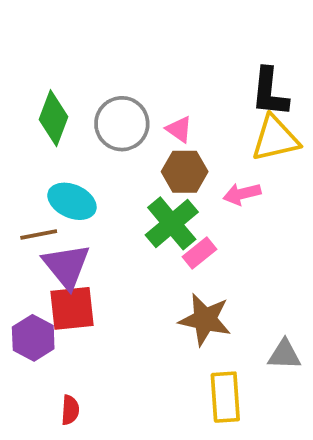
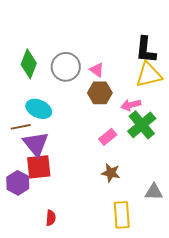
green cross: (172, 223) -> (142, 125), moved
brown star: (205, 320) -> (111, 173), size x0.7
red semicircle: (70, 410) -> (51, 218), moved

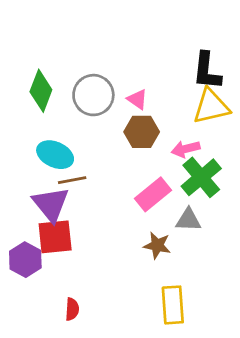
brown line: (21, 127) -> (72, 180), moved
pink rectangle: (108, 137) -> (153, 194), size x1.4
gray triangle: (154, 192) -> (188, 220), moved

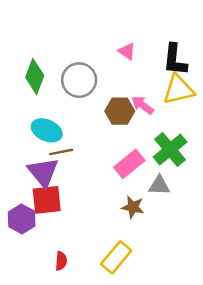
pink triangle: (137, 99) -> (127, 51), moved
pink arrow: (186, 149) -> (143, 105), moved, turned 50
yellow rectangle: (173, 305) -> (116, 257), moved, turned 44

